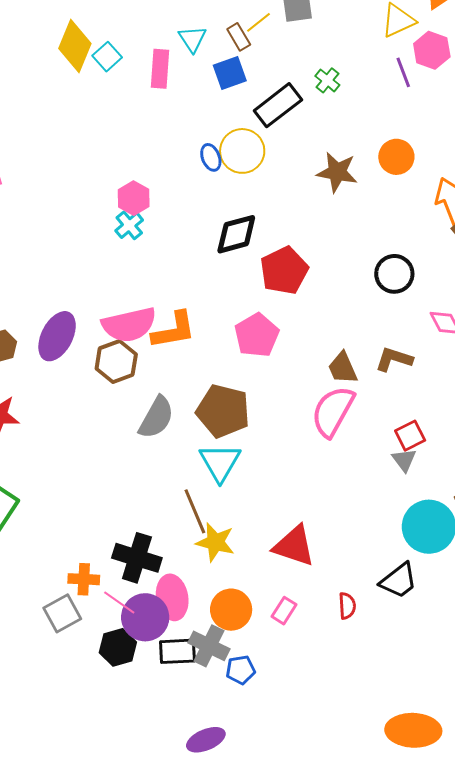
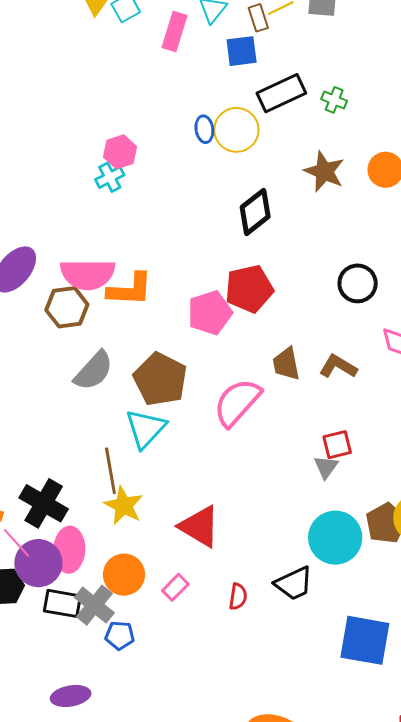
green cross: (327, 80) -> (334, 100), moved, turned -30
black diamond: (236, 234) -> (255, 212), moved, turned -36
red pentagon: (284, 271) -> (249, 289), moved
pink semicircle: (333, 411) -> (237, 402), moved

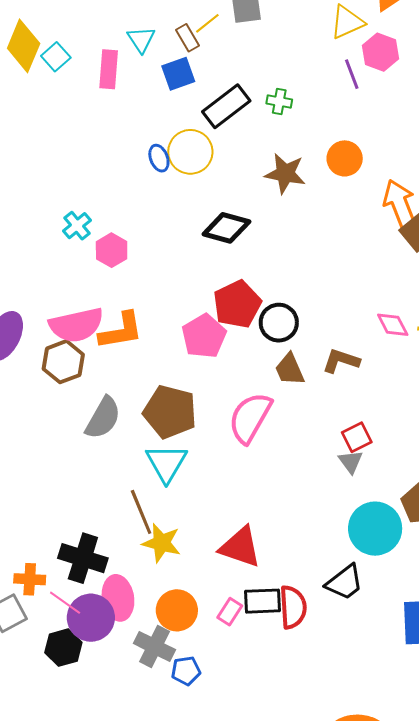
pink hexagon: (120, 152) -> (112, 250), moved
black diamond: (255, 212) -> (226, 228), turned 66
black circle: (358, 283) -> (279, 323), moved
red semicircle: (238, 597) -> (293, 607), size x1.6
black rectangle: (62, 603) -> (262, 601), moved

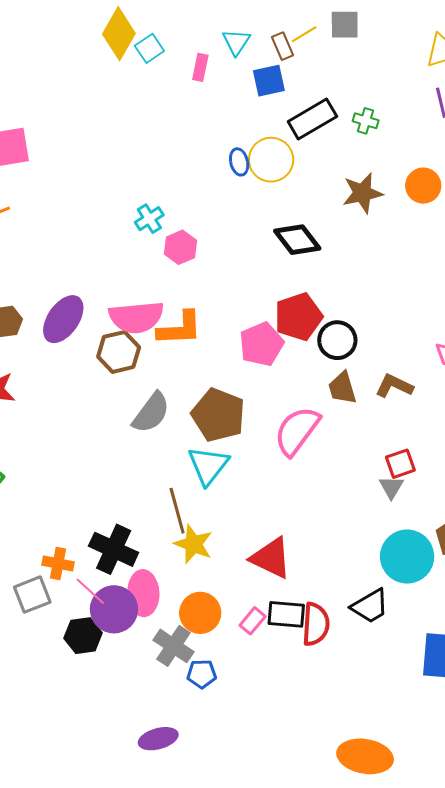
pink rectangle: (109, 69) -> (200, 67), size x0.7
brown star: (285, 173) -> (362, 193), turned -30
black diamond: (226, 228) -> (297, 240), turned 30

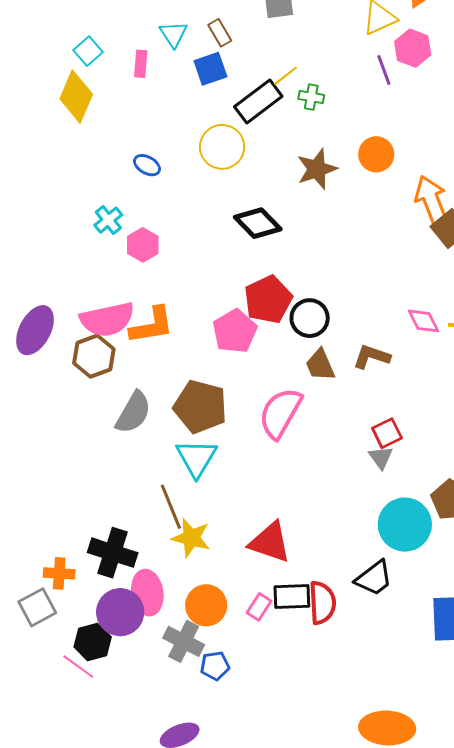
yellow diamond: (119, 34) -> (76, 97), moved
yellow line: (304, 34) -> (286, 76), moved
blue ellipse: (239, 162) -> (147, 165), moved, turned -40
pink line: (90, 591) -> (78, 667), moved

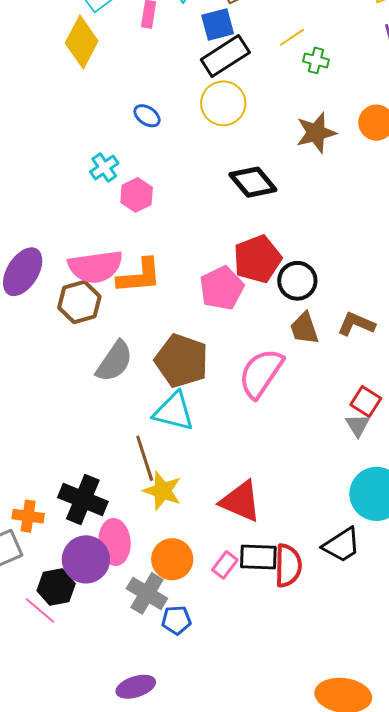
black rectangle: (258, 102) -> (225, 56), moved
red square: (387, 433) -> (366, 401), turned -36
cyan triangle: (196, 458) -> (174, 412), turned -51

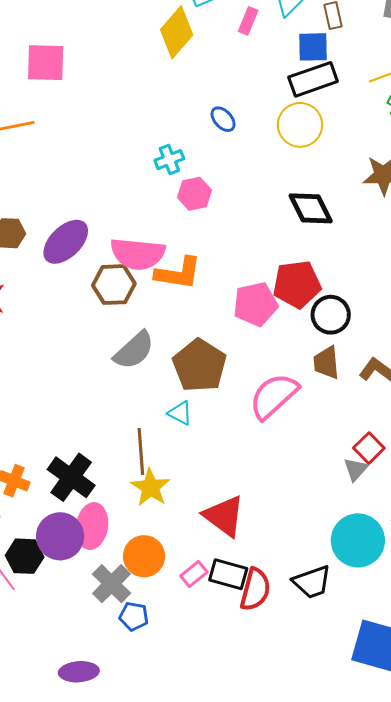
cyan triangle: (174, 412) -> (180, 413), size x0.6

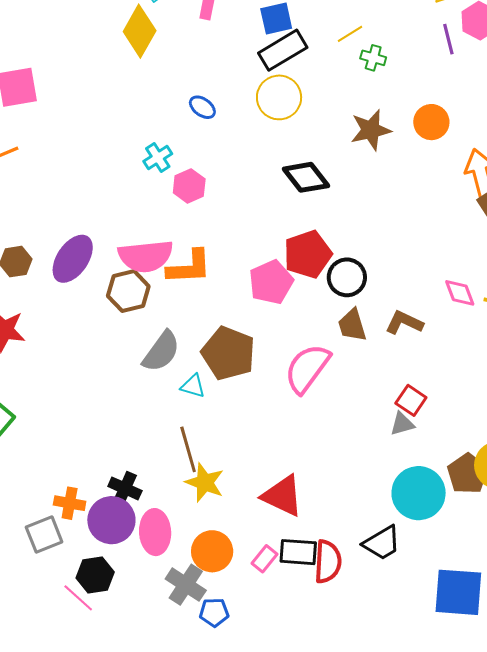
cyan triangle: (180, 413) -> (193, 386), moved
gray triangle: (356, 469) -> (402, 424), turned 44
black cross: (71, 477) -> (125, 488), size x0.7
purple circle: (60, 536) -> (111, 520), moved

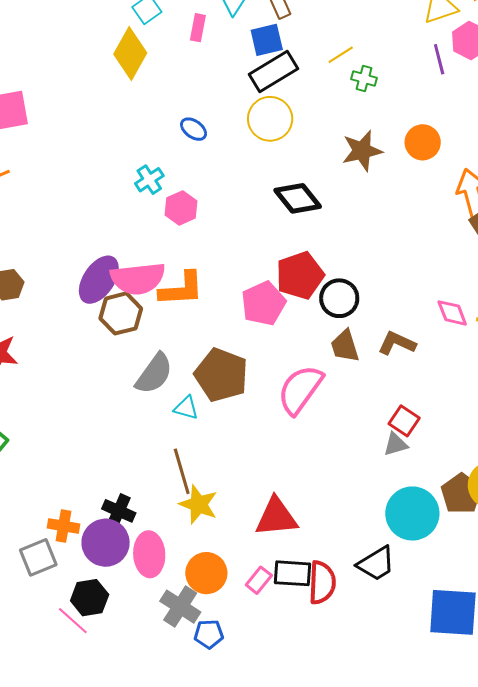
purple ellipse: (73, 259) -> (99, 280), moved
red triangle: (282, 496) -> (276, 517), turned -30

